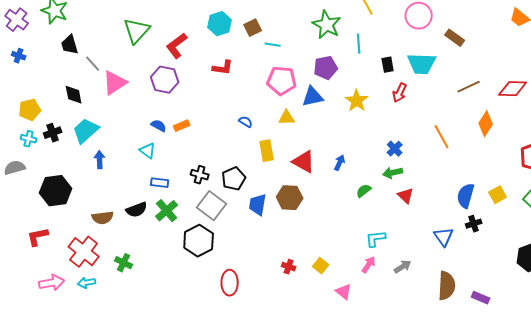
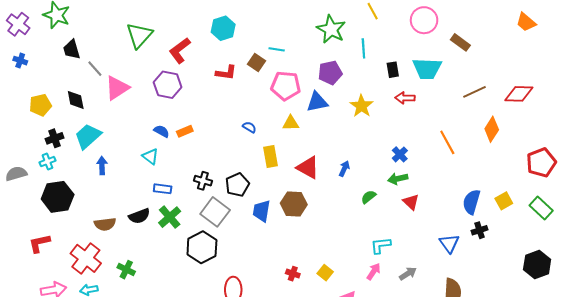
brown square: (253, 28) -> (256, 63), moved, turned -30
red arrow: (400, 93) -> (405, 98), turned 66
yellow pentagon: (30, 110) -> (40, 105), moved
cyan cross: (29, 139) -> (47, 162), moved, turned -35

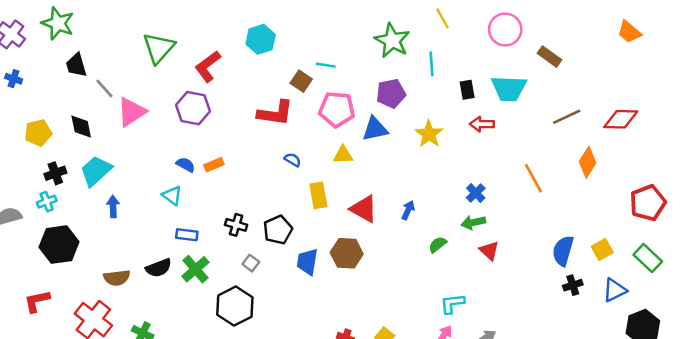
red L-shape: (226, 73) -> (275, 113), moved, size x1.4
gray square: (215, 212) -> (251, 263), size x0.5
blue triangle: (449, 243) -> (615, 290), moved, turned 40

